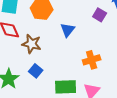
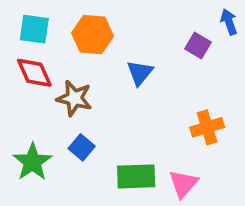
orange cross: (92, 60) -> (207, 127), moved

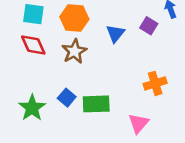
blue triangle: (140, 73) -> (115, 33), moved
brown star: (74, 98) -> (74, 51), moved, turned 30
green rectangle: (136, 176) -> (96, 104), moved

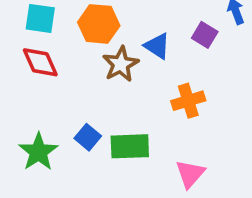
blue triangle: (115, 33) -> (157, 46), turned -36
brown star: (74, 51) -> (121, 64), moved
orange cross: (155, 83) -> (188, 101), moved

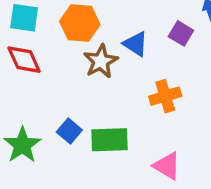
pink triangle: (190, 174) -> (167, 166), turned -40

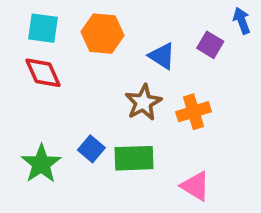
brown star: (101, 61) -> (143, 102), moved

